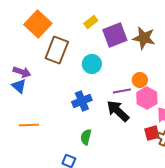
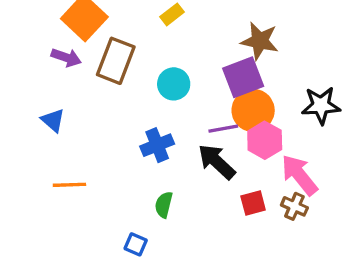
purple square: (115, 35) -> (243, 77), moved
purple arrow: (22, 72) -> (66, 57), moved
orange circle: (140, 80) -> (253, 110), size x1.6
red square: (152, 133) -> (253, 203), moved

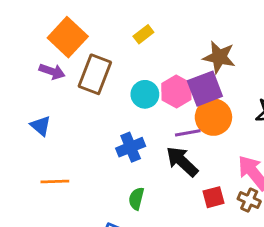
pink hexagon: (265, 140) -> (176, 91), moved

